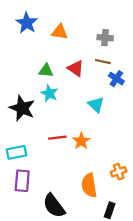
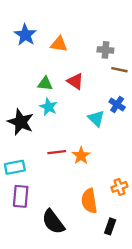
brown line: (103, 62) -> (119, 70), moved
blue cross: (116, 79) -> (117, 105), moved

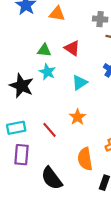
cyan triangle: (96, 118) -> (80, 83), moved, turned 42
red line: (57, 152) -> (49, 130), moved, turned 56

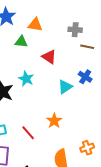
green triangle: (44, 50) -> (21, 42), moved
cyan triangle: (80, 83) -> (65, 87), moved

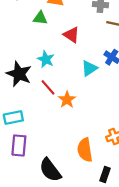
orange star: (54, 121) -> (67, 100), moved
red line: (28, 133) -> (48, 87), moved

